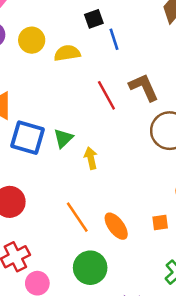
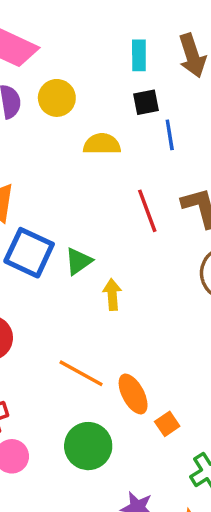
yellow circle: (32, 40) -> (57, 98), moved
orange line: (77, 217) -> (81, 373), turned -36
orange square: (160, 222) -> (167, 424), moved, turned -35

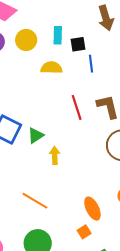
cyan rectangle: (139, 55) -> (58, 35), moved
orange ellipse: (133, 394) -> (92, 209), moved

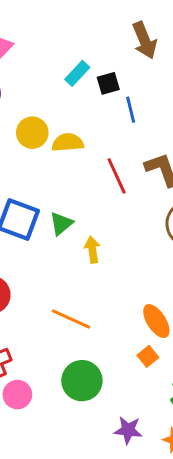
cyan rectangle: (58, 35) -> (77, 73), turned 48
yellow circle: (26, 40) -> (32, 133), moved
yellow semicircle: (51, 68) -> (68, 143), moved

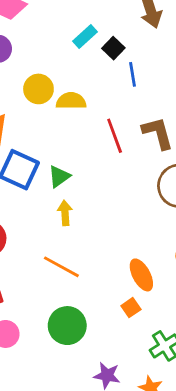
black square: (108, 83) -> (113, 48), turned -35
yellow arrow: (92, 250) -> (65, 213), moved

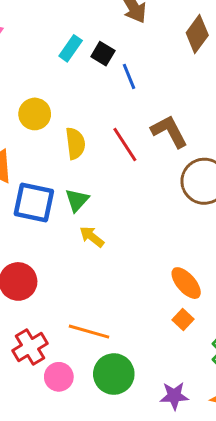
yellow semicircle: (71, 101) -> (75, 143), moved, turned 96
yellow arrow: (65, 213) -> (92, 237), turned -35
orange line: (61, 267) -> (89, 332), moved
green circle: (67, 326) -> (114, 374), moved

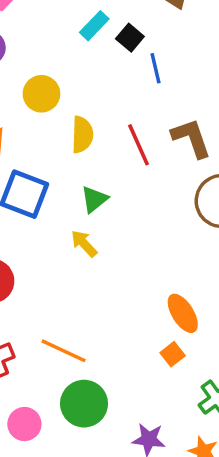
green triangle: (77, 200) -> (94, 199), moved
pink circle: (59, 377) -> (24, 424), moved

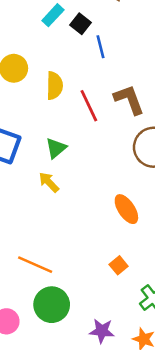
yellow semicircle: (82, 135) -> (55, 86), moved
orange ellipse: (183, 313) -> (126, 209), moved

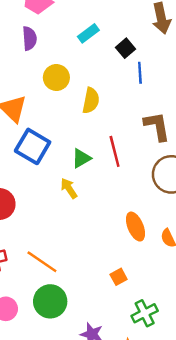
cyan rectangle: (53, 15) -> (88, 33), moved
red line: (89, 106) -> (115, 151), moved

